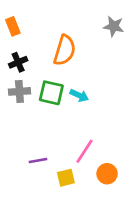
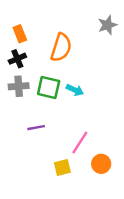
orange rectangle: (13, 26) -> (20, 34), moved
gray star: (114, 26) -> (107, 25), turned -30
purple line: (38, 160) -> (36, 128), moved

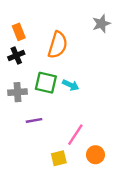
gray cross: (19, 86) -> (18, 92), moved

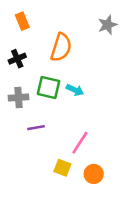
orange rectangle: (19, 32) -> (22, 21), moved
orange circle: (95, 155) -> (94, 174), moved
yellow square: (59, 158) -> (62, 168), turned 35

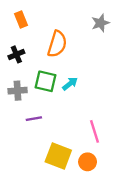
cyan arrow: (75, 90) -> (70, 84), turned -63
pink line: (80, 143) -> (95, 131), moved, turned -50
yellow square: (62, 168) -> (58, 156), size x1.6

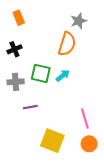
gray star: (100, 23) -> (79, 21), moved
orange semicircle: (57, 44) -> (67, 44), moved
orange circle: (88, 162) -> (89, 144), moved

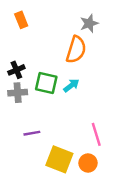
black cross: (14, 49) -> (16, 70), moved
purple line: (30, 107) -> (32, 133), moved
orange circle: (89, 144) -> (88, 163), moved

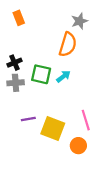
yellow square: (59, 159) -> (53, 129), moved

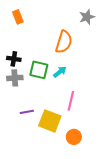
gray star: (79, 21) -> (87, 17), moved
black cross: (15, 63) -> (14, 59), turned 32
pink line: (86, 120) -> (71, 101), moved, turned 30

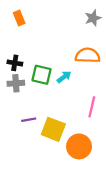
orange semicircle: (64, 42) -> (88, 55), moved, turned -105
pink line: (71, 101) -> (92, 107), moved
orange circle: (74, 137) -> (79, 146), size x1.5

